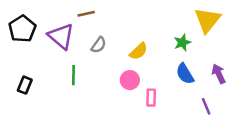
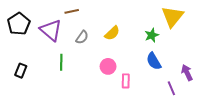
yellow semicircle: (139, 51) -> (112, 33), moved
purple arrow: (219, 74) -> (187, 73), moved

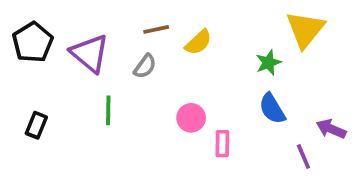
brown line: (72, 11) -> (156, 29), moved
yellow semicircle: (112, 33) -> (198, 42), moved
purple arrow: (187, 73) -> (331, 129), turned -42

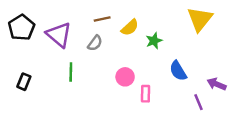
green star: (268, 63) -> (154, 41), moved

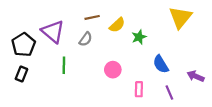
black pentagon: (21, 27) -> (24, 45), moved
pink rectangle: (146, 94) -> (139, 89), moved
purple line: (199, 102) -> (169, 92), moved

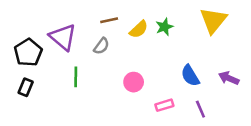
green star: (139, 37) -> (164, 27), moved
purple arrow: (196, 76) -> (229, 78), moved
pink rectangle: (139, 89) -> (164, 105), turned 72

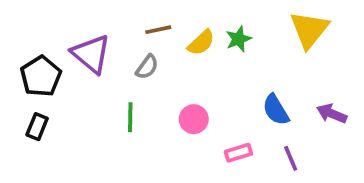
green line: (76, 77) -> (130, 117), moved

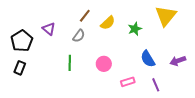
brown line: (158, 30) -> (85, 16), turned -40
green star: (238, 39) -> (135, 29), moved
purple triangle: (91, 54) -> (49, 29), size x0.6
purple arrow: (332, 114) -> (178, 61), turned -42

